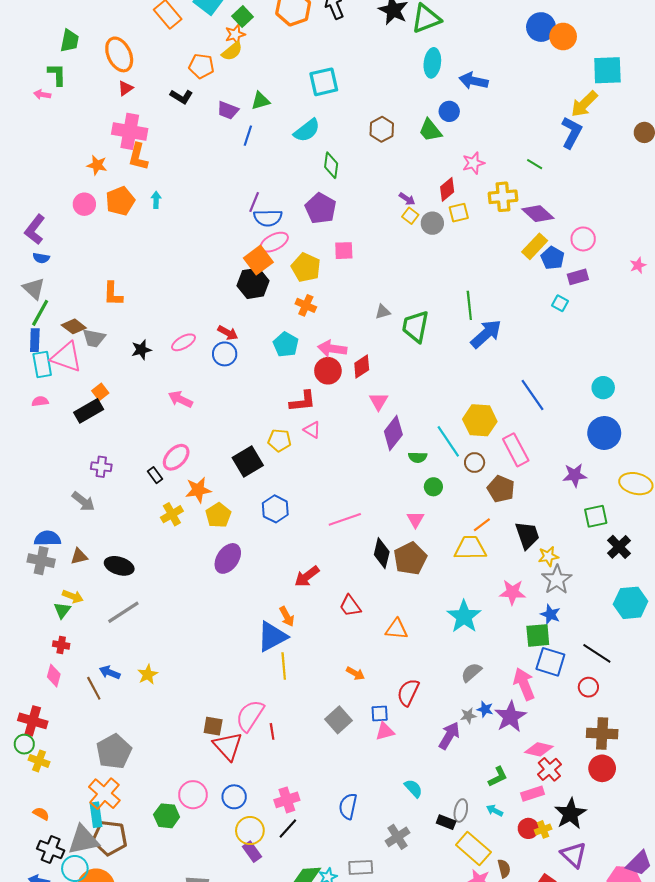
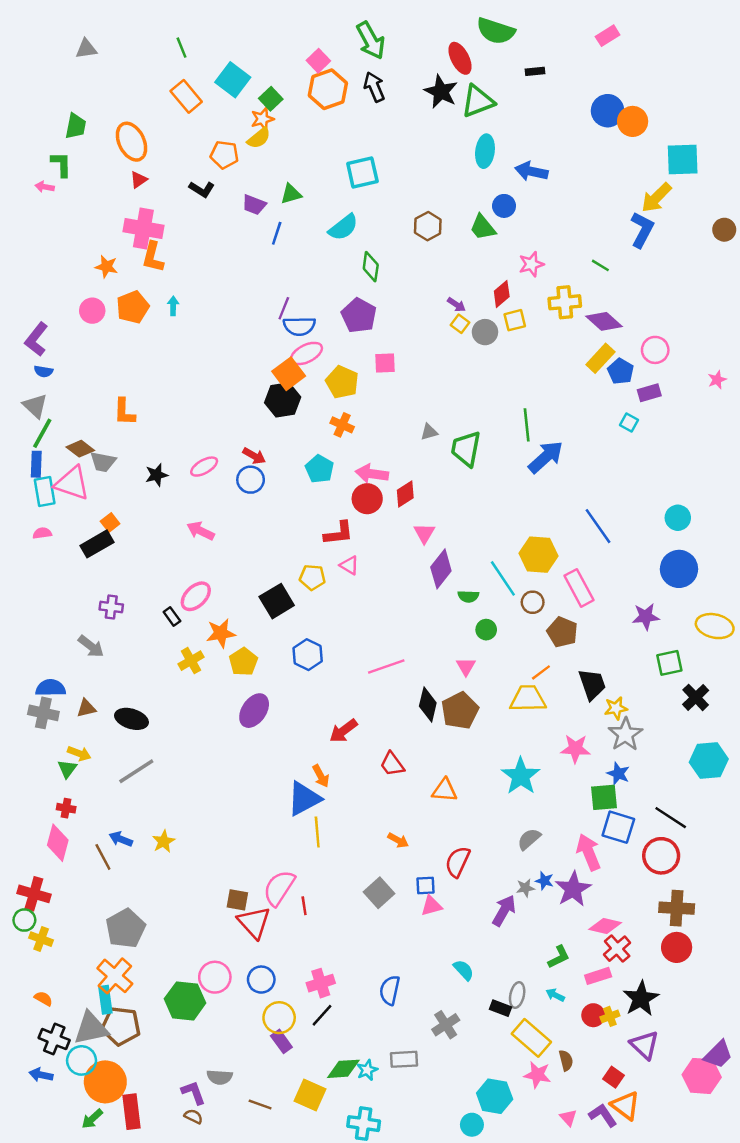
pink diamond: (54, 676) -> (58, 843), size x1.4
red circle: (588, 687) -> (661, 856), size x1.6
green hexagon: (167, 816) -> (185, 1001), size x1.4

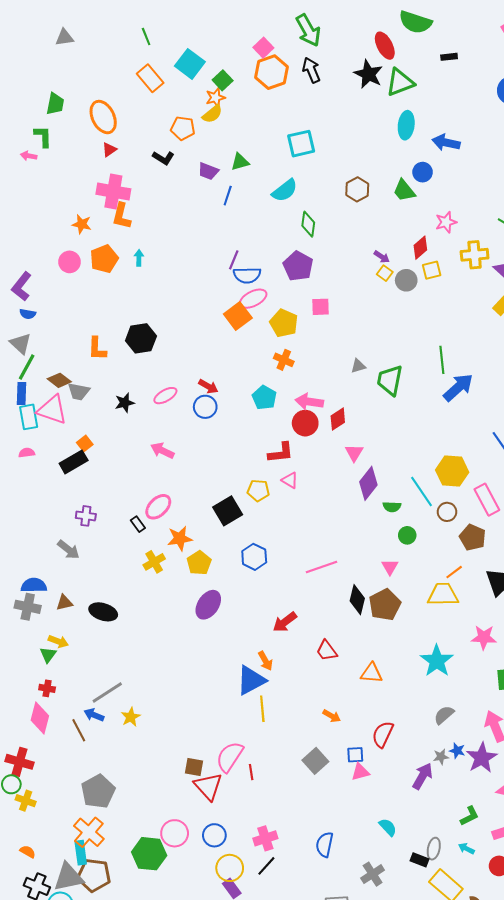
black hexagon: (283, 400) -> (141, 338), moved
gray line: (136, 771) -> (107, 692), moved

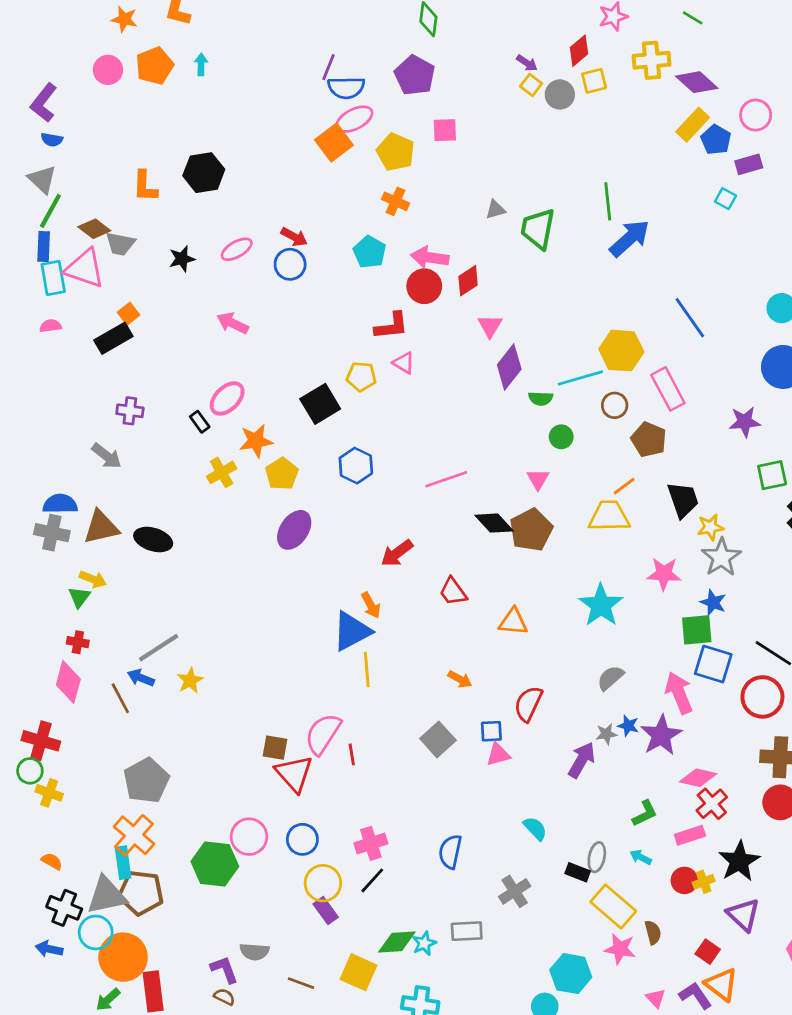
cyan line: (422, 491) -> (580, 378), turned -72
black diamond: (357, 600) -> (494, 523), turned -56
brown triangle: (64, 603) -> (101, 527), size x1.6

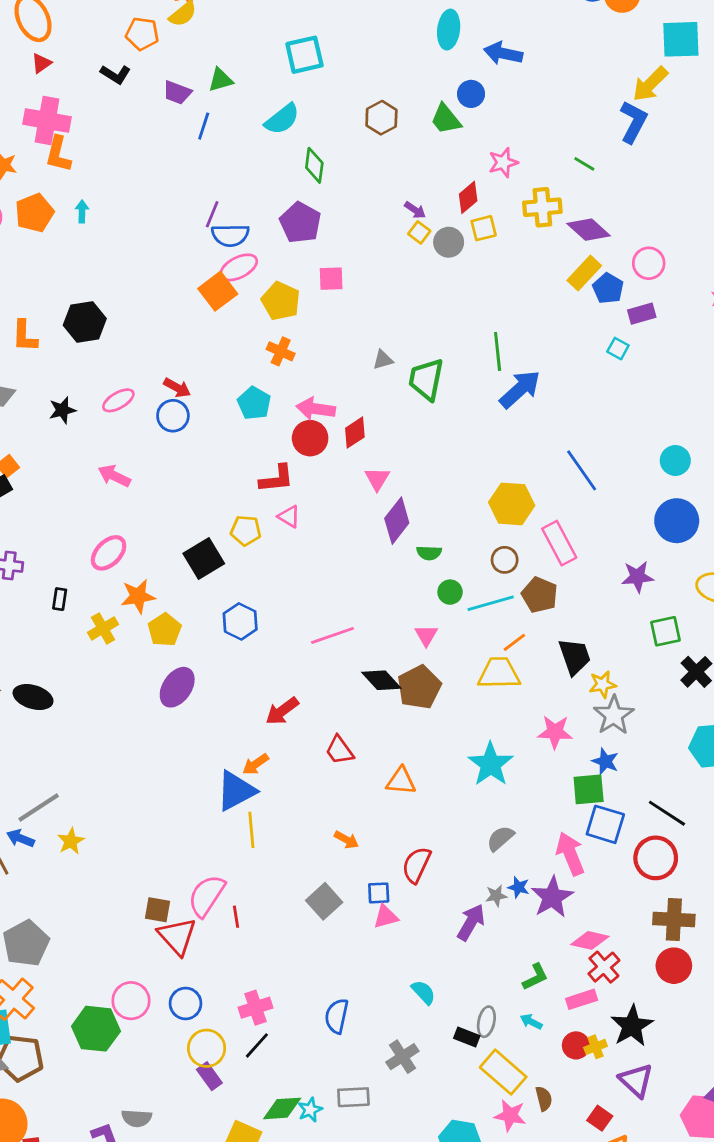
cyan line: (580, 378) -> (491, 603), moved
black rectangle: (200, 422) -> (60, 599), moved, turned 45
orange arrow: (371, 605) -> (256, 764), turned 84

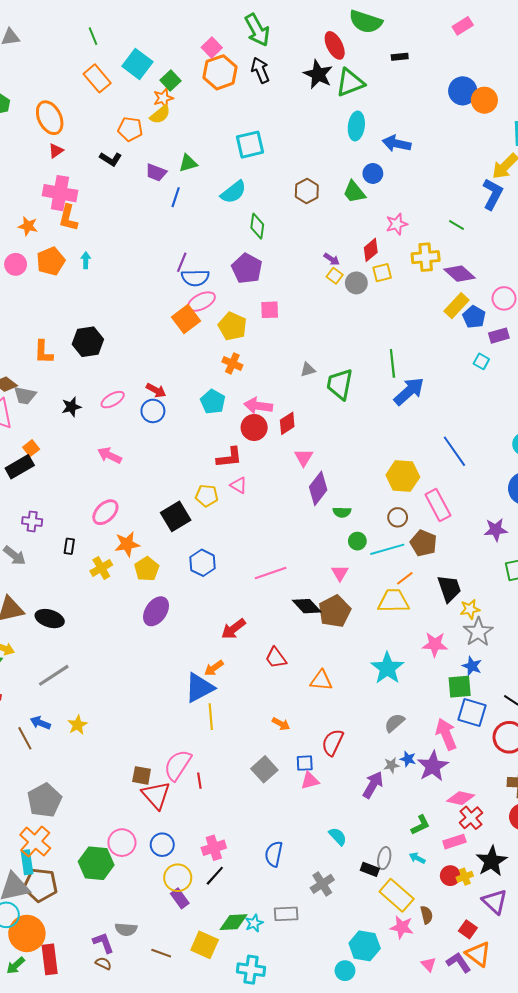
gray line: (39, 808) -> (54, 675), moved

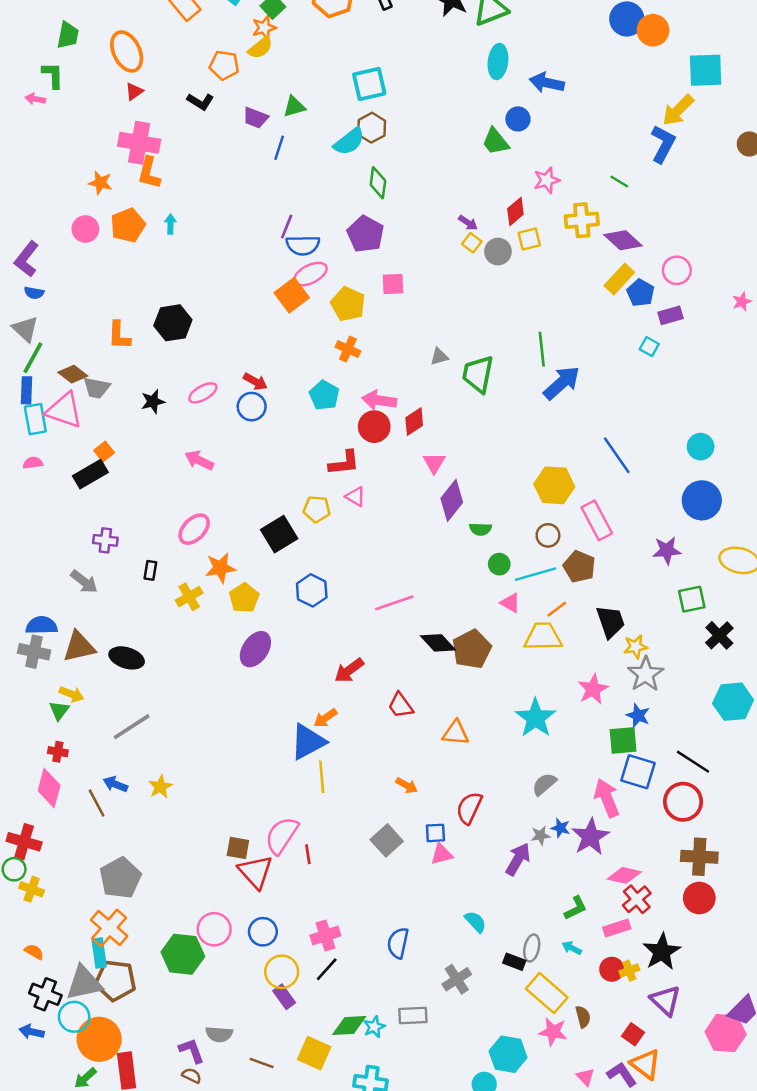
brown hexagon: (307, 191) -> (372, 128), moved
pink triangle: (340, 573) -> (510, 603), moved, turned -30
pink star: (435, 644) -> (593, 689), turned -30

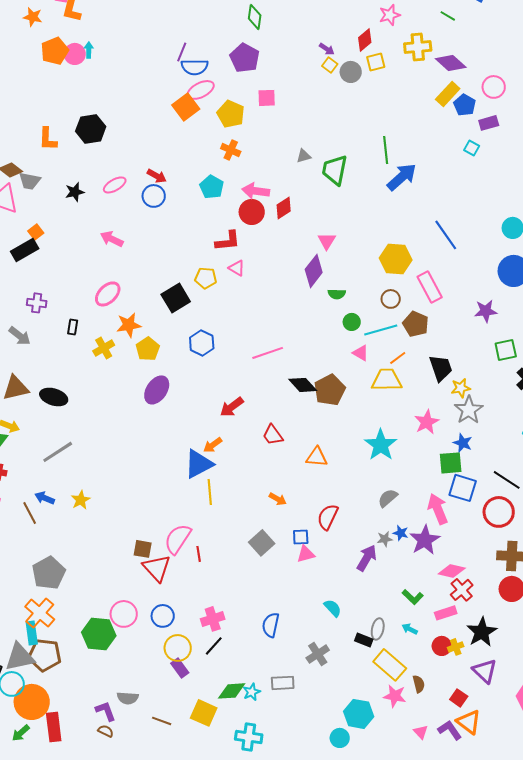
pink circle: (85, 229) -> (75, 54), moved
pink triangle: (434, 463) -> (327, 241), moved
green L-shape: (576, 908) -> (413, 597), turned 70

